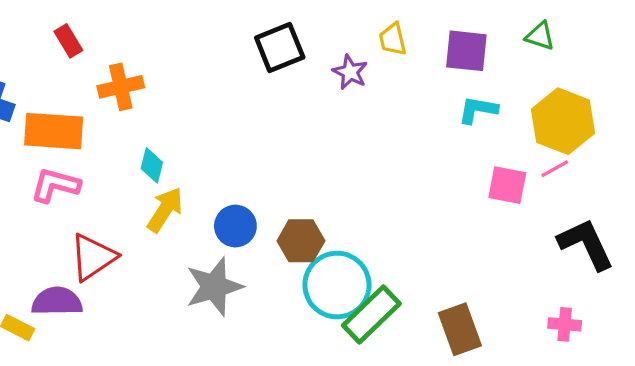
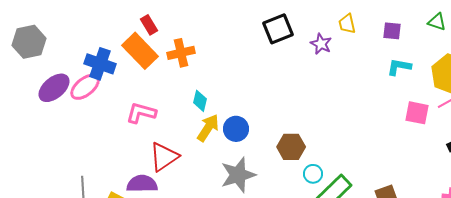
purple square: (466, 51) -> (392, 31), size x0.7
orange rectangle: (54, 131) -> (140, 51), moved, turned 42
blue circle: (235, 226) -> (236, 129), moved
cyan circle: (337, 285) -> (313, 174), size x0.5

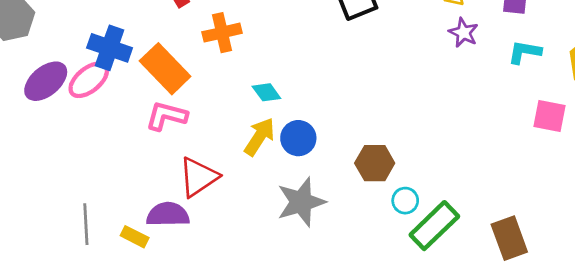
purple star: (321, 44) -> (464, 33), moved
orange rectangle: (140, 51) -> (165, 69), moved
cyan diamond: (200, 101) -> (266, 92), moved, turned -50

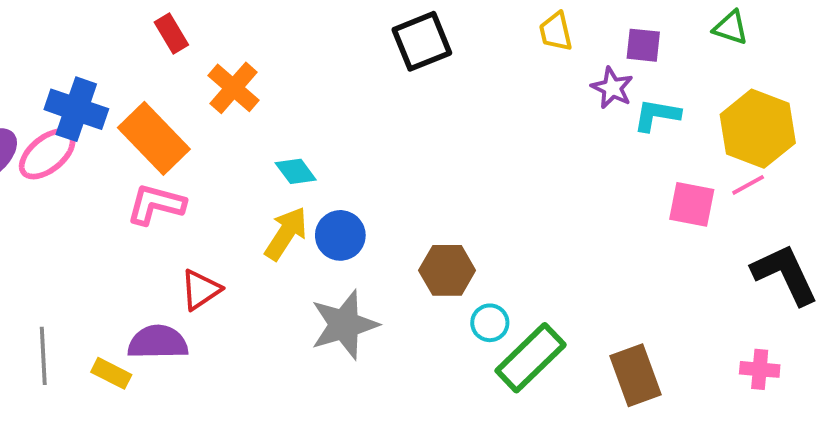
orange cross: (222, 33) -> (234, 88), turned -36
purple star: (464, 33) -> (612, 88), moved
red triangle: (198, 177) -> (201, 290), size x0.7

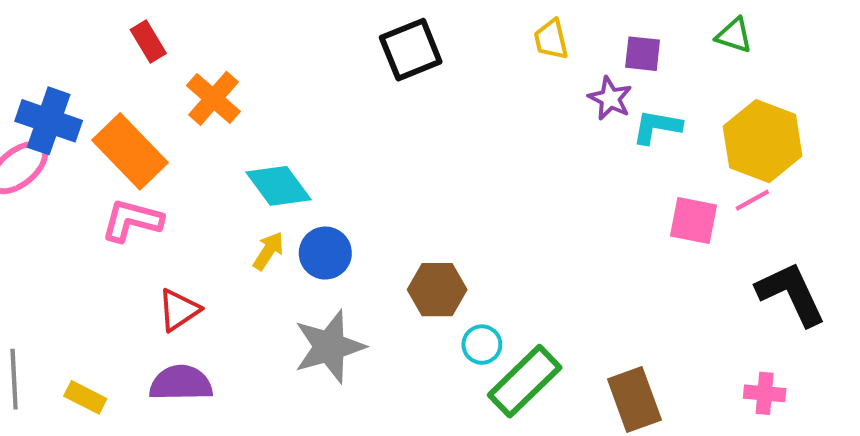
cyan diamond: (296, 171) -> (279, 186), size x1.5
yellow arrow: (286, 233) -> (268, 251), size x0.7
purple semicircle: (158, 342) -> (181, 383), moved

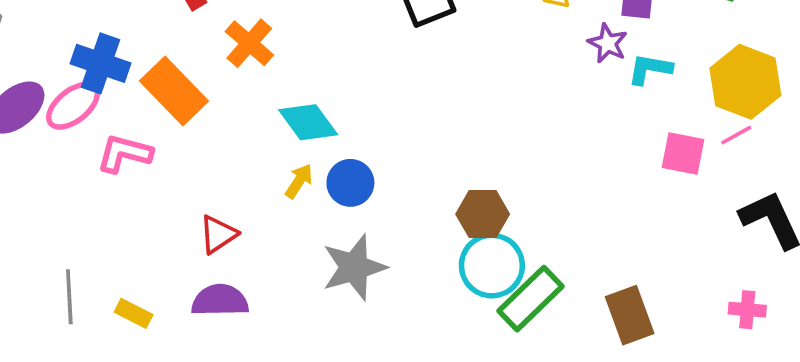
pink L-shape: (132, 220) -> (124, 153), moved
brown hexagon: (437, 290) -> (483, 214), moved
cyan circle: (482, 345) -> (492, 266), size x1.8

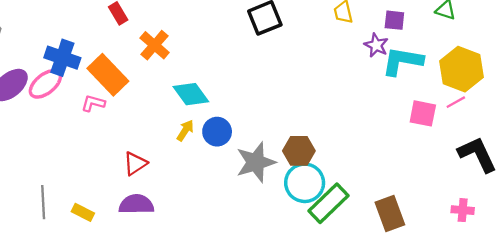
cyan L-shape: (650, 69) -> (402, 61), size x1.5
pink L-shape: (124, 153) -> (93, 103), moved, size x0.7
gray star: (354, 267) -> (256, 162), moved

